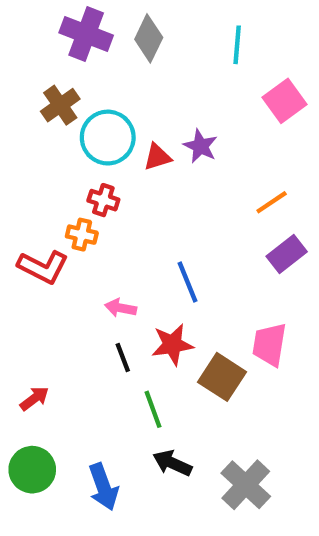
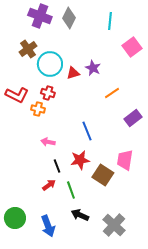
orange line: (272, 202) -> (112, 93), moved
red L-shape: (43, 267) -> (17, 95), moved
pink arrow: (121, 308) -> (48, 142), moved
red arrow: (34, 398) -> (49, 185), moved

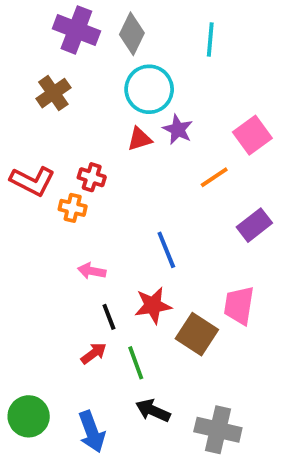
pink square: (132, 47) -> (252, 135), moved
cyan circle: (50, 64) -> (149, 89), moved
gray cross: (114, 225) -> (218, 430), turned -30

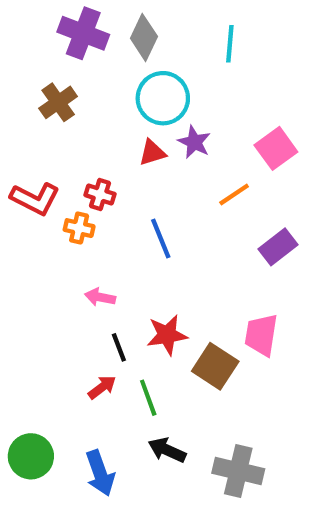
blue line: (166, 250) -> (161, 239), moved

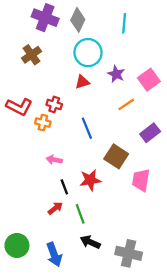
purple star: (194, 142) -> (116, 74), moved
brown square: (215, 366) -> (116, 156), moved

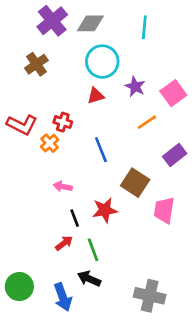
purple cross: (45, 18) -> (52, 21), turned 30
gray diamond: (78, 20) -> (90, 23), turned 65
orange cross: (43, 123) -> (50, 143), turned 35
black arrow: (90, 242) -> (89, 279), moved

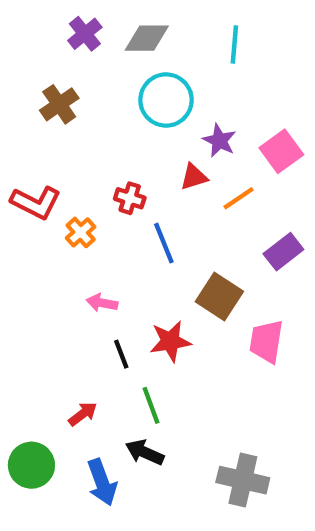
purple cross: (52, 21) -> (85, 34), size x0.7
red triangle: (96, 96) -> (194, 177), moved
red cross: (63, 122) -> (130, 198), moved
red arrow: (64, 243) -> (83, 414), moved

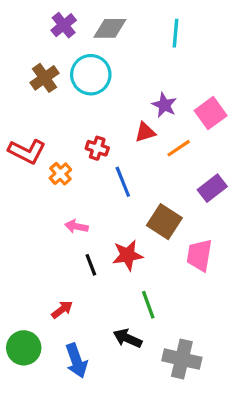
cyan circle: (166, 100) -> (91, 75), moved
green line: (151, 405) -> (148, 305), moved
black arrow: (145, 452) -> (128, 338), moved

